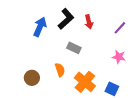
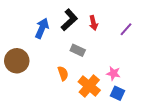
pink star: (119, 57) -> (113, 73), moved
brown circle: (32, 78) -> (17, 61), moved, size x1.5

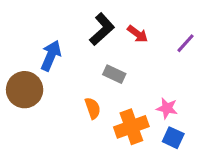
red arrow: (93, 23) -> (138, 34), turned -40
blue arrow: (42, 28) -> (51, 56), moved
orange cross: (89, 86) -> (131, 127), turned 30

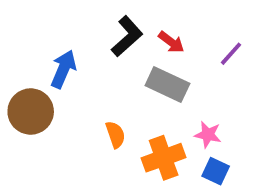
gray rectangle: (114, 74) -> (167, 85), moved, size x1.5

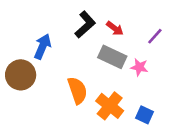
orange semicircle: (115, 135) -> (77, 90), size x1.5
pink star: (208, 135) -> (139, 67), moved
orange cross: (164, 158) -> (110, 106), turned -32

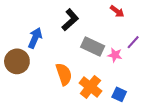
red arrow: (115, 28) -> (117, 11), moved
purple line: (155, 36) -> (133, 42), moved

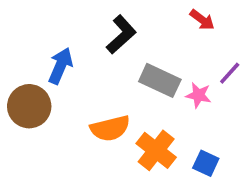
orange semicircle: (64, 74) -> (110, 128), turned 95

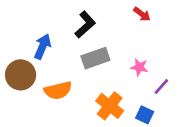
purple line: (230, 73) -> (161, 87), moved
gray rectangle: (160, 80) -> (95, 58), moved, turned -44
orange semicircle: (110, 128) -> (58, 90), moved

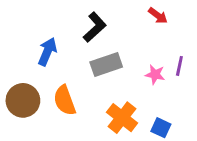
brown circle: (21, 75) -> (23, 100), moved
purple line: (161, 87) -> (179, 66), moved, turned -30
orange semicircle: (58, 90) -> (65, 100), turned 84

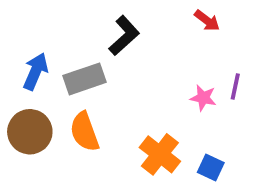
blue arrow: (47, 52) -> (36, 71), moved
gray rectangle: (106, 64) -> (85, 79), moved

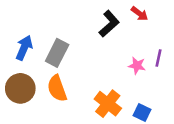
black L-shape: (124, 36) -> (109, 24), moved
gray rectangle: (85, 79) -> (57, 53), turned -44

